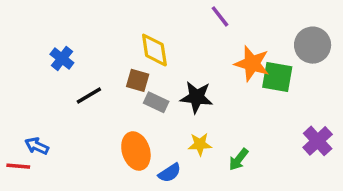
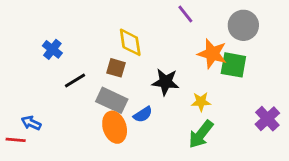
gray circle: (313, 45) -> (243, 25), moved
gray rectangle: (156, 102) -> (112, 100), moved, size x1.5
yellow star: (200, 144) -> (201, 102), moved
green arrow: (239, 159) -> (201, 134), size x1.5
blue semicircle: (170, 173) -> (143, 114), moved

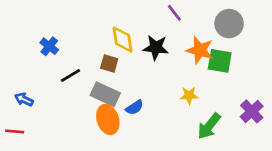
black star: (166, 82) -> (156, 48), moved
blue arrow: (31, 123) -> (24, 99), moved
green arrow: (201, 134) -> (209, 126), moved

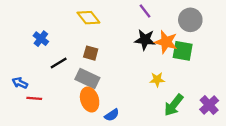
yellow diamond: (122, 40) -> (88, 18), moved, turned -30
black star: (156, 48) -> (145, 40), moved
blue semicircle: (134, 107) -> (112, 115), moved
purple cross: (252, 111) -> (209, 105), moved
red line: (15, 131) -> (34, 98), moved

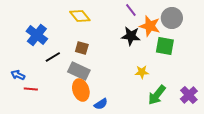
blue cross: (41, 39) -> (37, 35), size x1.5
orange star: (166, 42) -> (150, 26), moved

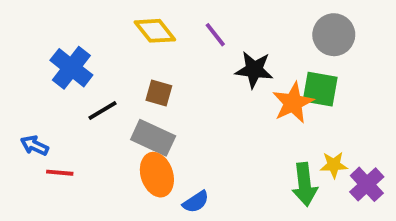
purple line: (131, 10) -> (215, 35), moved
orange star: (150, 26) -> (293, 103), moved, turned 30
yellow star: (142, 72) -> (334, 165), moved
green arrow: (157, 95) -> (305, 184), turned -45

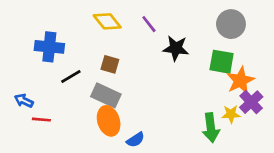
blue cross: (71, 68) -> (49, 47), turned -32
orange star: (293, 103) -> (240, 81), moved
purple cross: (367, 184) -> (251, 102), moved

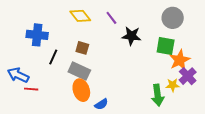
black line: (71, 76) -> (53, 57), turned -35
blue arrow: (24, 101) -> (18, 75), size x1.5

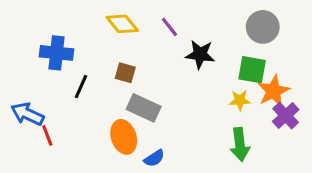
gray rectangle: (79, 71) -> (144, 108), moved
yellow star: (173, 85) -> (240, 100), moved
red line: (31, 89) -> (47, 135), turned 64

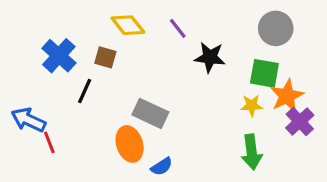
blue cross: (56, 53) -> (59, 56), turned 36
brown square: (125, 73) -> (105, 57), moved

